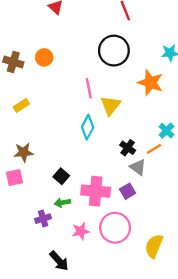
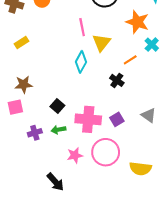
cyan cross: (166, 131) -> (152, 45), moved
orange line: (154, 149) -> (130, 60), moved
gray triangle: (138, 167) -> (149, 115), moved
purple cross: (43, 219) -> (35, 133), moved
yellow semicircle: (154, 246) -> (140, 169), turned -105

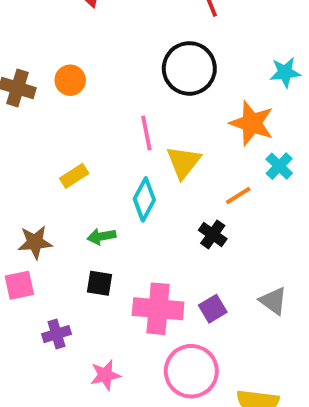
yellow rectangle: (22, 42) -> (74, 176), moved
black square: (57, 106) -> (99, 283), turned -32
green arrow: (58, 130) -> (101, 236), moved
pink star: (75, 155) -> (105, 375), moved

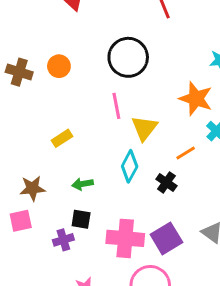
black circle: (189, 68) -> (128, 57), moved
cyan diamond: (144, 199) -> (130, 166), moved
purple square: (213, 309) -> (166, 238), size x1.5
purple cross: (56, 334) -> (63, 240), moved

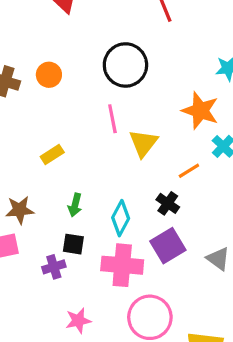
cyan diamond: (130, 166) -> (121, 218), moved
green arrow: (83, 184) -> (75, 205), turned -66
purple square: (166, 238) -> (168, 246), moved

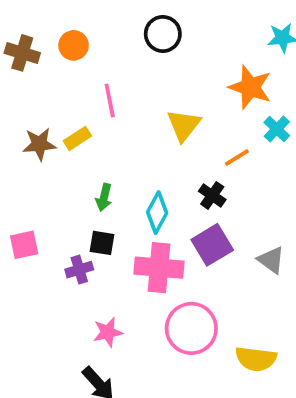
black circle: (125, 65) -> (163, 34), size x0.7
pink line: (112, 119) -> (110, 100), moved
brown star: (20, 210) -> (39, 144), moved

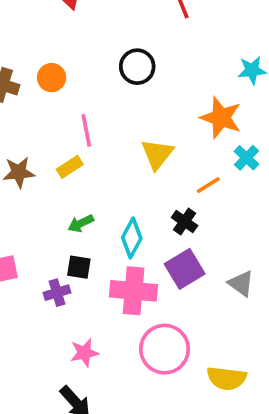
yellow rectangle: (77, 138) -> (70, 167), moved
green arrow: (104, 197) -> (81, 223), turned 50

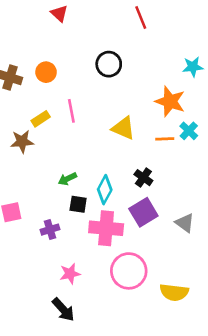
yellow triangle: (157, 154) -> (123, 128), turned -45
yellow rectangle: (70, 167) -> (41, 119), moved
orange line: (208, 185) -> (165, 139), moved, turned 30
black square: (79, 267) -> (78, 204), moved

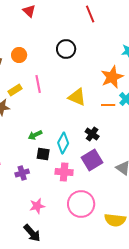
orange star: (170, 101) -> (112, 77), turned 30
pink cross: (106, 228) -> (64, 172), size x0.7

